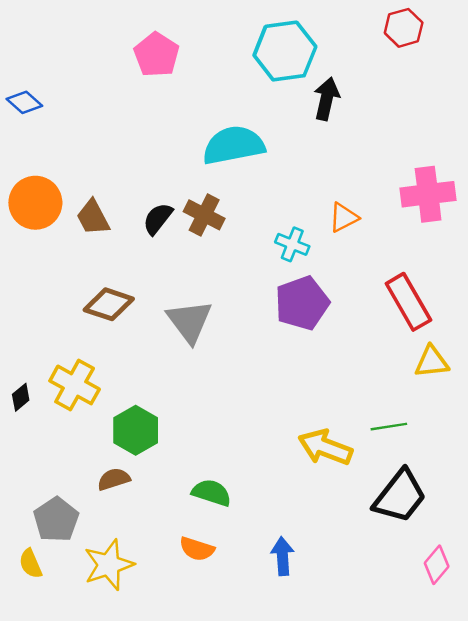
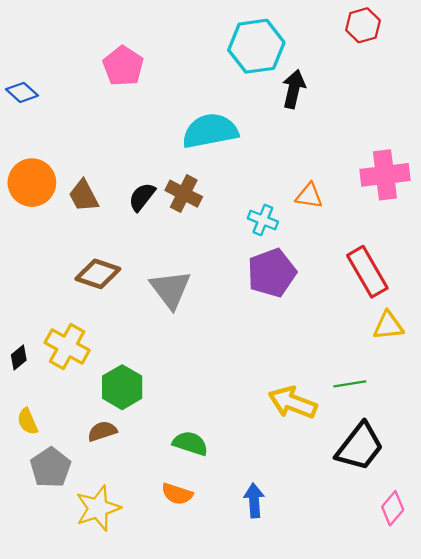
pink pentagon: (156, 55) -> (123, 66), moved
orange triangle: (344, 217) -> (309, 196), turned 36
yellow semicircle: (30, 564) -> (27, 421), moved

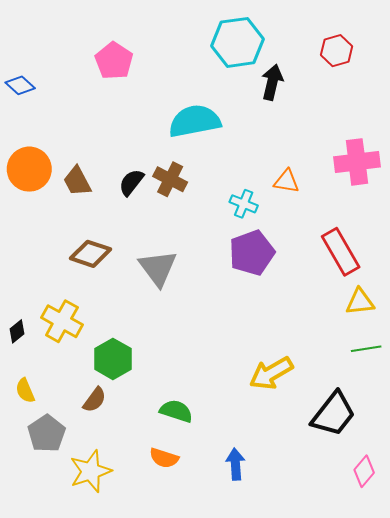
red hexagon: (363, 25) -> (337, 51), moved
green line: (350, 384) -> (366, 349), moved
yellow arrow: (293, 403) -> (271, 373), turned -51
brown semicircle: (102, 431) -> (95, 400), turned 144

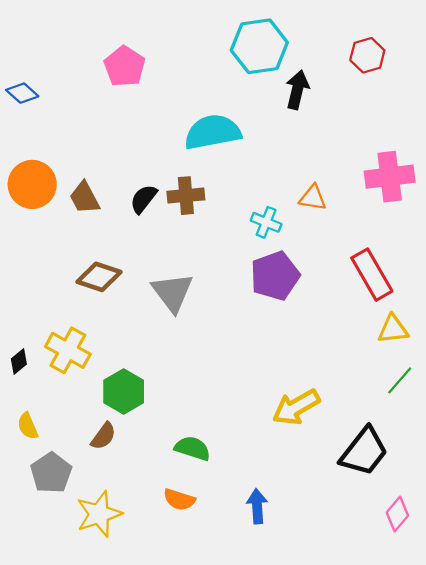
brown cross: (170, 179) -> (186, 196), turned -32
green line: (366, 349) -> (400, 380), turned -40

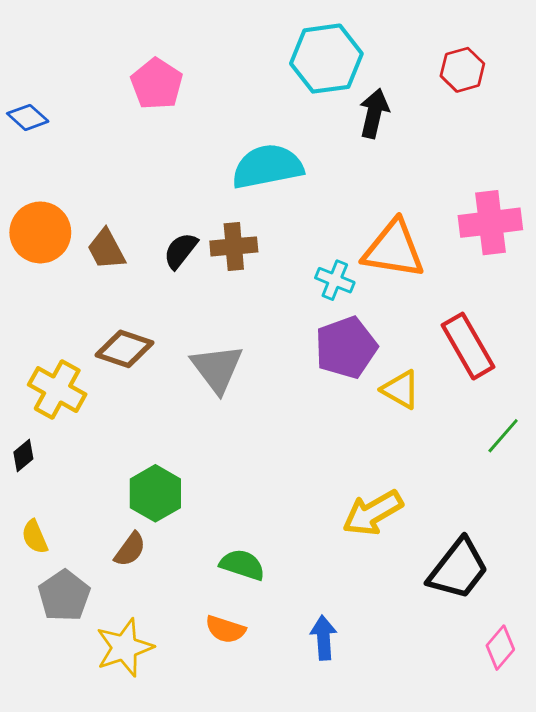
orange triangle: (313, 198) -> (394, 249), size x1.8
yellow triangle: (393, 329) -> (401, 390), moved, turned 36
yellow cross: (68, 350) -> (57, 390), moved
green line: (400, 380) -> (503, 436), moved

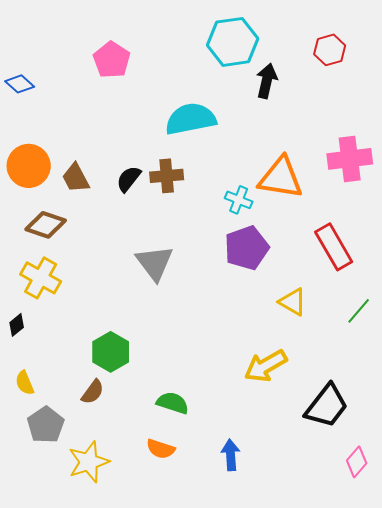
brown diamond: (124, 349) -> (46, 225), moved
yellow triangle: (401, 390) -> (293, 302), moved

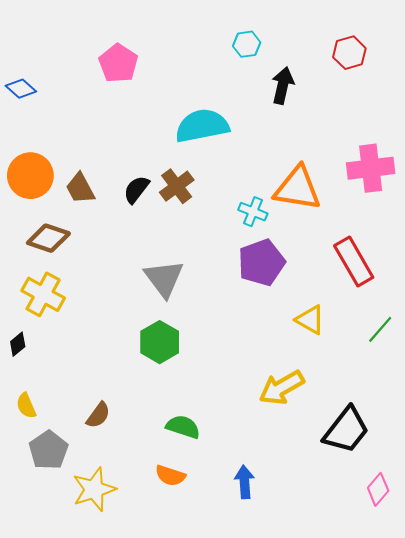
cyan hexagon: (233, 42) -> (247, 44), size x0.5
brown cross: (167, 176) -> (177, 186), turned -32
green hexagon: (111, 352) -> (160, 342), moved

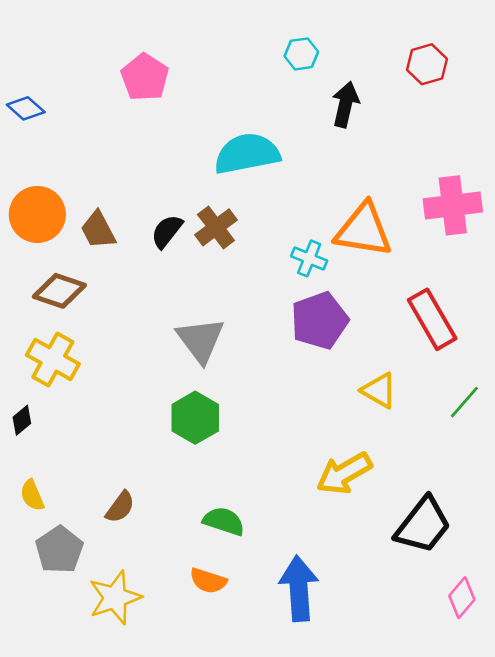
blue arrow: (245, 482) -> (299, 589), size x1.6

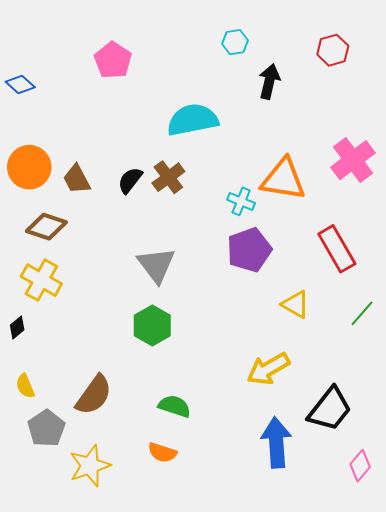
pink cross: (453, 205) -> (353, 160), turned -30
brown semicircle: (120, 507) -> (94, 395), size x1.6
blue arrow: (299, 589) -> (276, 442), moved

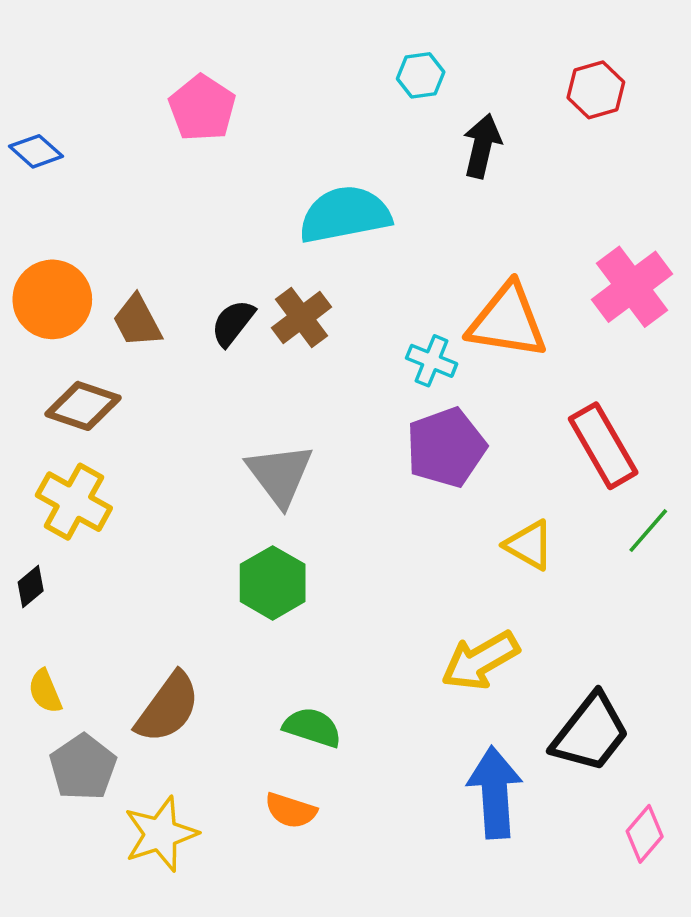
green line: (362, 313) -> (648, 531), moved

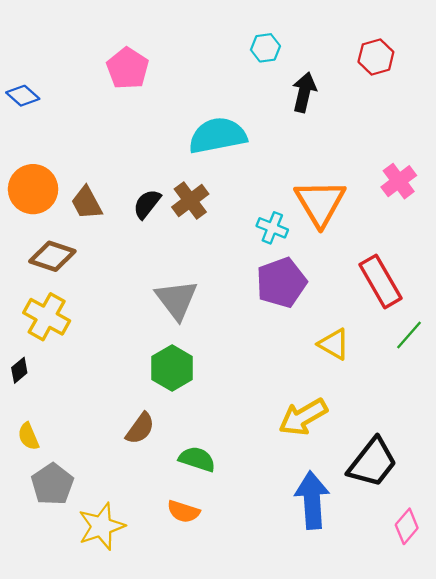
pink cross: (632, 287) -> (399, 181), size x0.7
orange triangle: (507, 321) -> (320, 203), turned 50
brown semicircle: (168, 708) -> (140, 428), moved, size x0.7

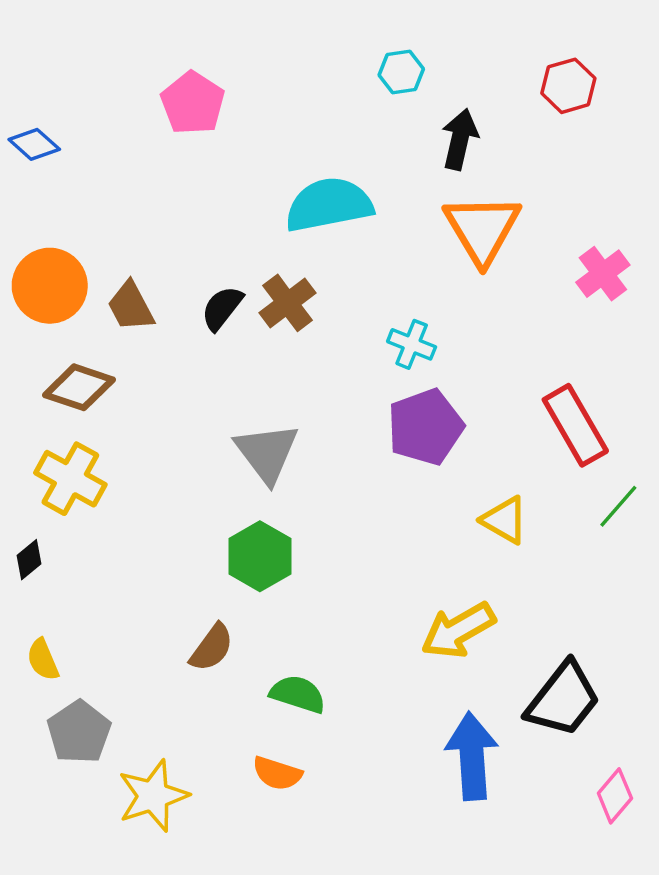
orange triangle: (320, 203) -> (482, 229), moved

